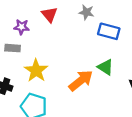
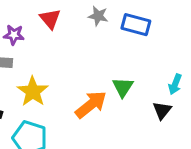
blue rectangle: (109, 31) -> (136, 25), moved
green triangle: (105, 67) -> (123, 87), turned 30

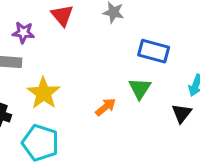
blue rectangle: (136, 25) -> (154, 51), moved
orange arrow: (91, 105) -> (106, 107), size x0.6

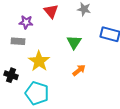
green triangle: (140, 88) -> (74, 42), moved

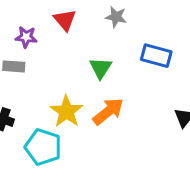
yellow star: (39, 61) -> (66, 111), moved
orange arrow: (79, 70) -> (108, 111), size x1.5

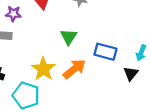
blue rectangle: (156, 56) -> (105, 52), moved

